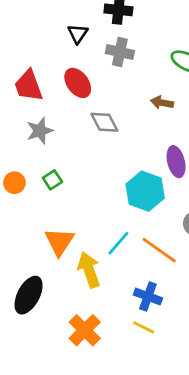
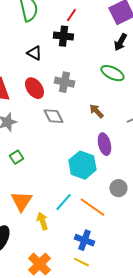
black triangle: (78, 34) -> (34, 53), turned -35
gray cross: (120, 52) -> (64, 82), moved
brown arrow: (162, 103) -> (96, 111), moved, turned 35
yellow arrow: (89, 270) -> (42, 221), size x0.7

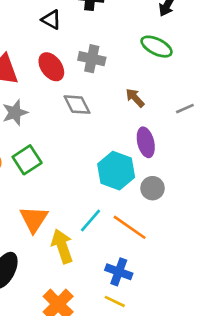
green square: (16, 157) -> (27, 160), size x1.5
gray circle: (118, 188) -> (152, 188), moved
yellow arrow: (42, 221) -> (62, 246), size x1.4

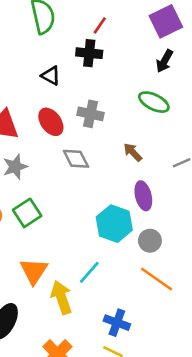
orange line: (130, 227) -> (157, 279), moved

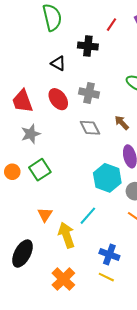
red line: (100, 25) -> (111, 25), moved
gray diamond: (76, 159) -> (90, 128), moved
orange triangle: (34, 271) -> (45, 215), size x0.7

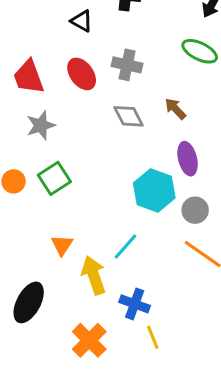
blue cross: (109, 255) -> (135, 304), moved
yellow line: (106, 277) -> (153, 337), turned 42

